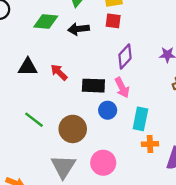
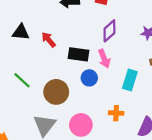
cyan rectangle: (140, 119) -> (130, 80), moved
orange cross: (150, 144) -> (116, 113), moved

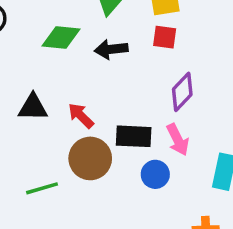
green line: (22, 80) -> (42, 188), turned -54
brown circle: (56, 92) -> (90, 158), moved

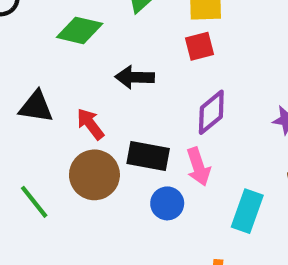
red square: (165, 37) -> (199, 46), turned -30
black arrow: (111, 49) -> (135, 77), moved
green line: (42, 188) -> (34, 202), turned 60

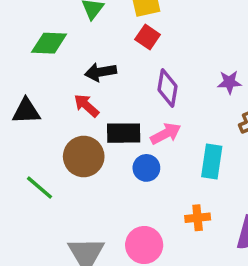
red square: (199, 46) -> (148, 37), turned -30
purple diamond: (211, 112) -> (167, 88), turned -30
red arrow: (90, 124) -> (86, 106), moved
pink arrow: (198, 167) -> (166, 134), turned -88

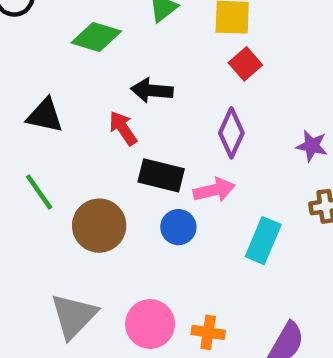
red square: (148, 37) -> (245, 64), moved
brown circle: (84, 157) -> (99, 226), moved
green line: (40, 188) -> (39, 192), moved
orange cross: (198, 218) -> (208, 332), moved

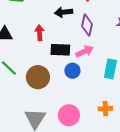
black arrow: (152, 90) -> (64, 12), moved
red arrow: (123, 128) -> (40, 33), turned 42
orange cross: (208, 332) -> (105, 109), moved

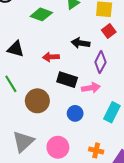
red arrow: (40, 33) -> (51, 57), turned -105
blue circle: (72, 71) -> (75, 113), moved

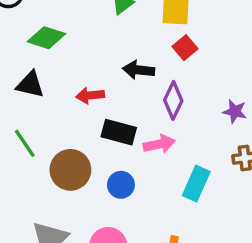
green diamond: (41, 14) -> (46, 38), moved
blue circle: (75, 113) -> (121, 185), moved

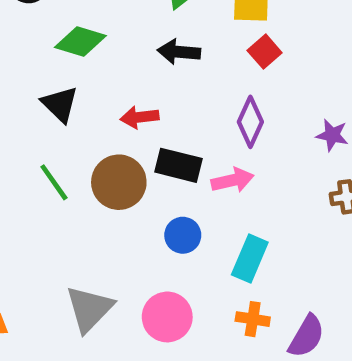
black arrow: (139, 70) -> (179, 52), moved
black triangle: (30, 85) -> (60, 104), turned 32
brown circle: (70, 170) -> (119, 182), moved
cyan rectangle: (196, 184) -> (250, 258), moved

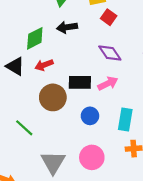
green diamond: (80, 41) -> (35, 38), moved, turned -30
red arrow: (140, 117) -> (44, 65), moved
purple diamond: (250, 122) -> (110, 53), turned -45
green line: (54, 182) -> (24, 128), moved

